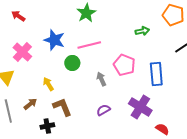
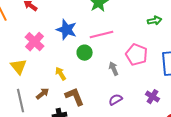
purple cross: (140, 107) -> (153, 97), size x0.6

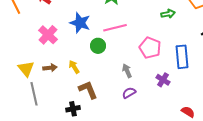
yellow triangle: (19, 67) -> (26, 69), moved
gray arrow: (114, 69) -> (127, 71), moved
brown arrow: (43, 94) -> (50, 68), moved, turned 32
purple cross: (153, 97) -> (163, 80), moved

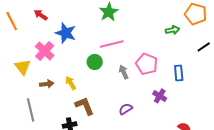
green arrow: (168, 14) -> (173, 30), moved
blue star: (80, 23) -> (66, 33), moved
blue rectangle: (182, 57) -> (179, 73), size x0.7
yellow triangle: (26, 69) -> (23, 67), moved
gray arrow: (127, 71) -> (124, 72), moved

